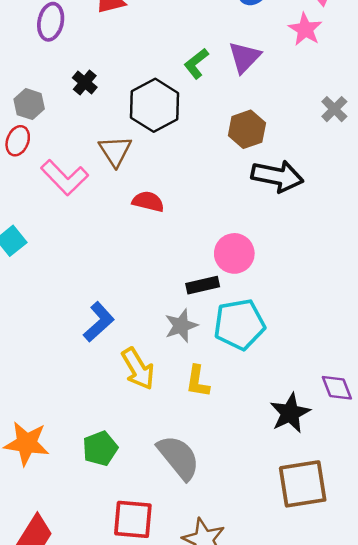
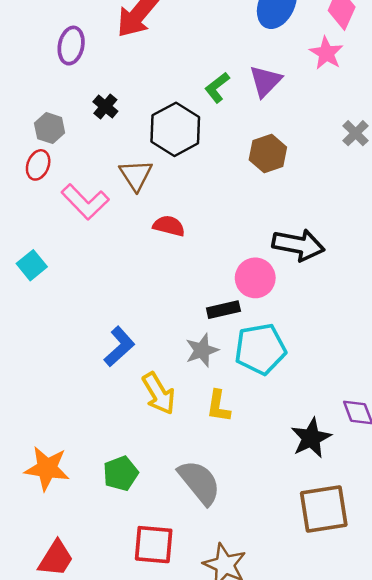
black arrow: (277, 176) -> (298, 245), moved

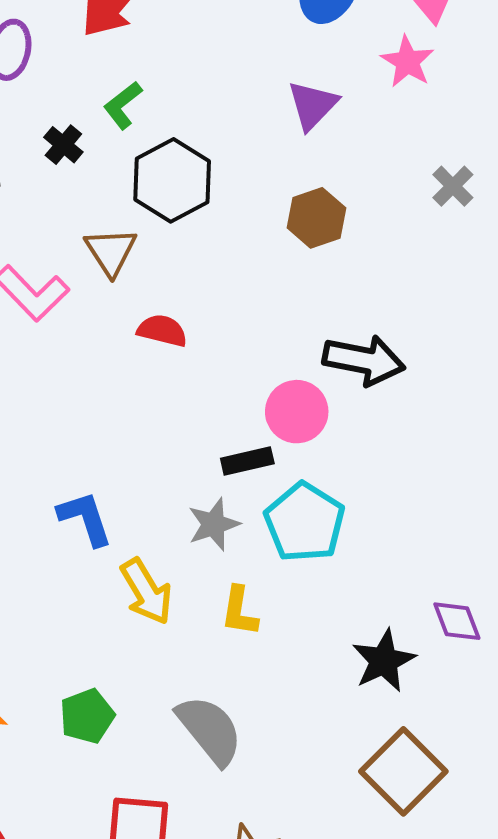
green L-shape: (217, 87) -> (123, 105), moved
blue L-shape: (119, 346) -> (85, 518), turned -66
cyan pentagon: (260, 349) -> (305, 522), turned -30
brown square: (324, 509) -> (403, 771), turned -36

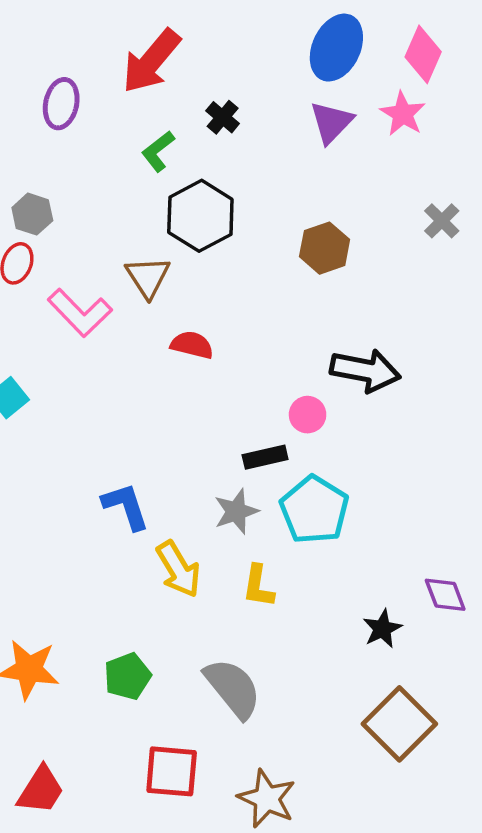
purple triangle: (313, 105) -> (331, 122), moved
black cross: (63, 145) -> (223, 117), moved
pink circle: (297, 412) -> (308, 415), size x0.7
black star: (384, 661) -> (382, 629), size x0.7

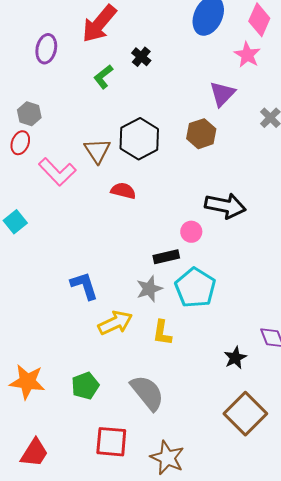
purple triangle: (331, 122) -> (222, 94), moved
black hexagon: (200, 216) -> (139, 139), moved
yellow arrow: (178, 569) -> (115, 323), turned -84

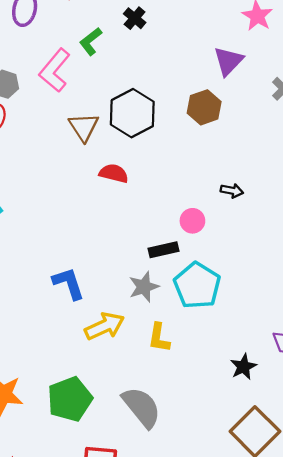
pink L-shape: (57, 172) -> (55, 70), moved, turned 84
black arrow: (225, 206) -> (232, 191), size x0.5
green pentagon: (85, 386) -> (70, 399), size x1.4

